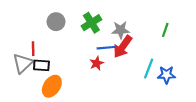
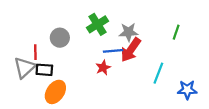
gray circle: (56, 22) -> (60, 38), moved
blue star: (166, 75) -> (187, 90), moved

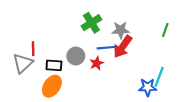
gray circle: (60, 38) -> (76, 56), moved
black rectangle: (44, 70) -> (54, 65), moved
cyan line: (158, 73) -> (159, 77), moved
blue star: (187, 90) -> (148, 87), moved

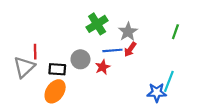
gray star: (121, 30) -> (128, 32), turned -30
red arrow: (123, 47) -> (130, 49), size x0.6

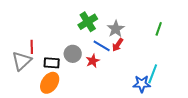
blue line: (112, 50) -> (102, 46), turned 36

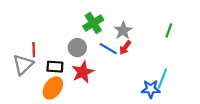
gray circle: (73, 54) -> (77, 48), moved
red star: (93, 61) -> (83, 72), moved, size x1.5

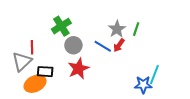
green cross: (93, 23) -> (61, 26), moved
green line: (169, 31) -> (136, 29), moved
black rectangle: (55, 67) -> (45, 72), moved
orange ellipse: (53, 88) -> (35, 84), moved, turned 30

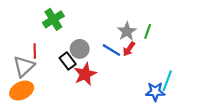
green cross: (61, 26) -> (53, 19), moved
black rectangle: (45, 72) -> (68, 61), moved, turned 49
orange ellipse: (35, 84) -> (22, 91), moved

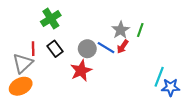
gray circle: (80, 49) -> (87, 49), moved
black rectangle: (68, 61) -> (55, 49), moved
blue star: (155, 92) -> (171, 87), moved

